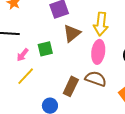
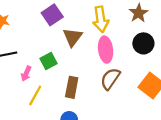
brown semicircle: (96, 79) -> (110, 79), turned -60
brown rectangle: (71, 86) -> (72, 87), moved

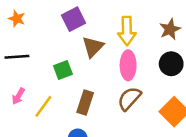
pink arrow: (26, 74) -> (18, 96), moved

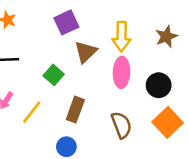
black circle: (171, 64) -> (159, 85), moved
green square: (63, 70) -> (54, 75), turned -30
brown semicircle: (129, 98) -> (121, 125), moved, turned 115

